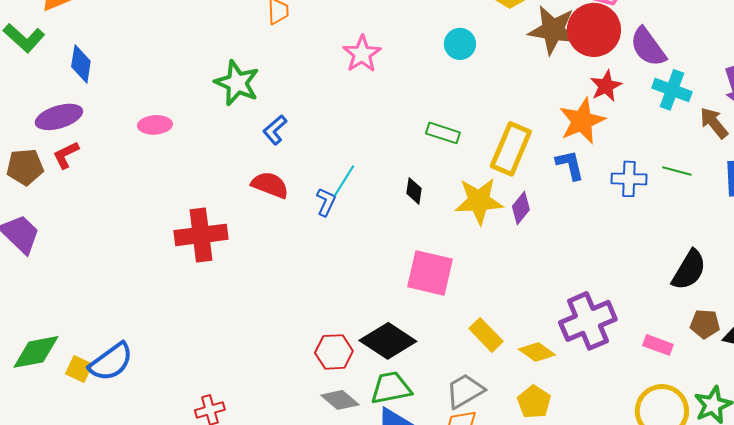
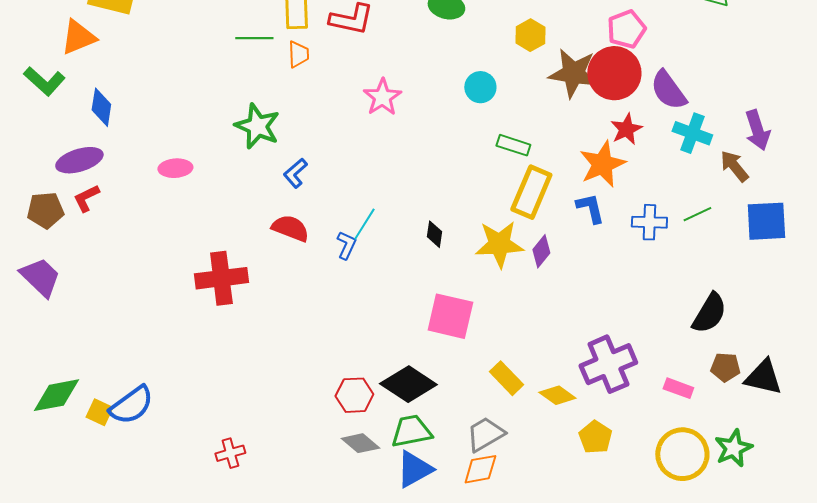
green rectangle: (443, 133) -> (513, 145), moved
green line: (677, 171) -> (697, 214), turned -40
yellow pentagon: (534, 402) -> (595, 437), moved

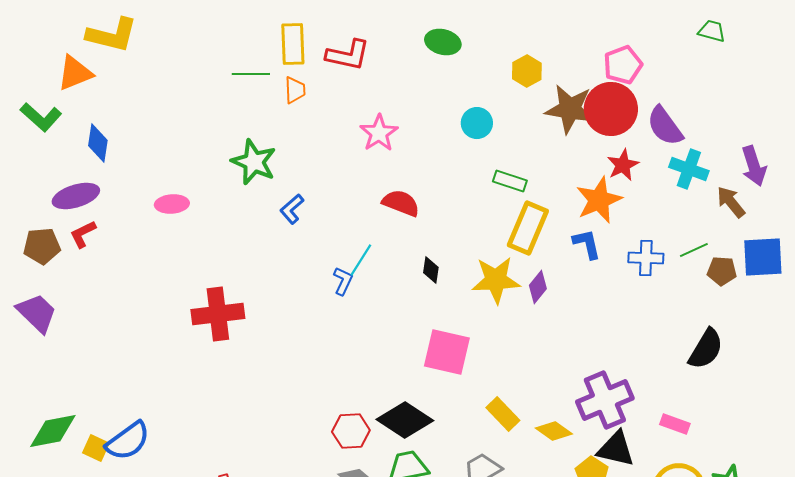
red semicircle: (290, 228) -> (401, 203), moved
brown pentagon: (725, 367) -> (722, 271), moved
black triangle: (763, 377) -> (616, 449), moved

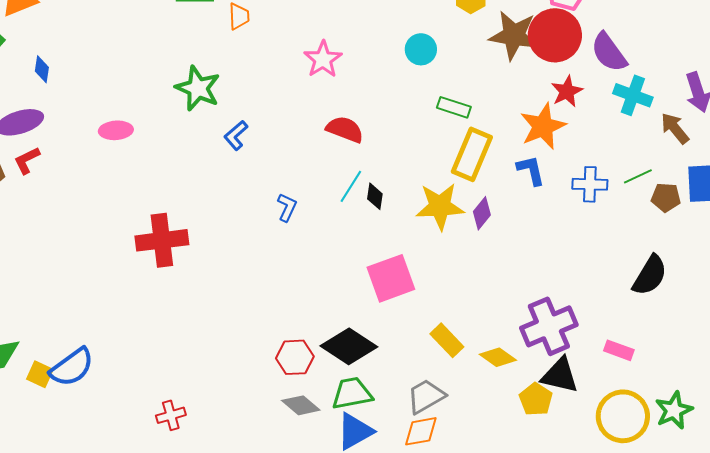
blue diamond: (98, 143) -> (42, 69), size x0.7
cyan line: (361, 260) -> (351, 186), moved
pink square: (447, 352) -> (391, 278), turned -33

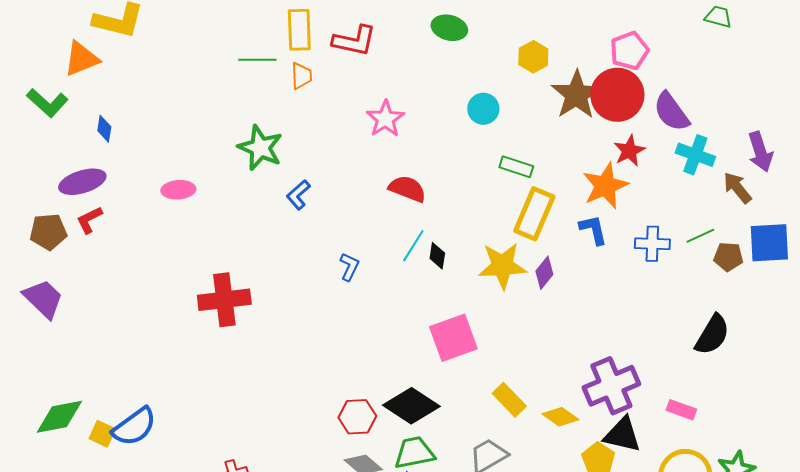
brown star: (514, 35) -> (576, 95), turned 30

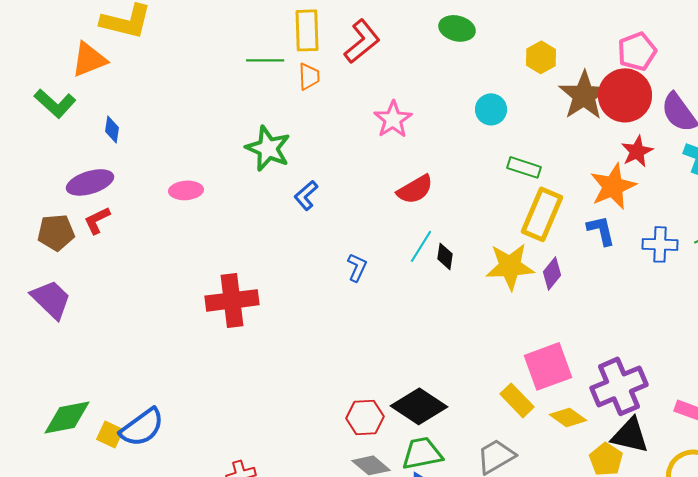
red L-shape: (354, 41) -> (362, 41), turned -51
red semicircle: (407, 189) -> (415, 189), turned 129
pink square: (453, 338) -> (548, 366), moved

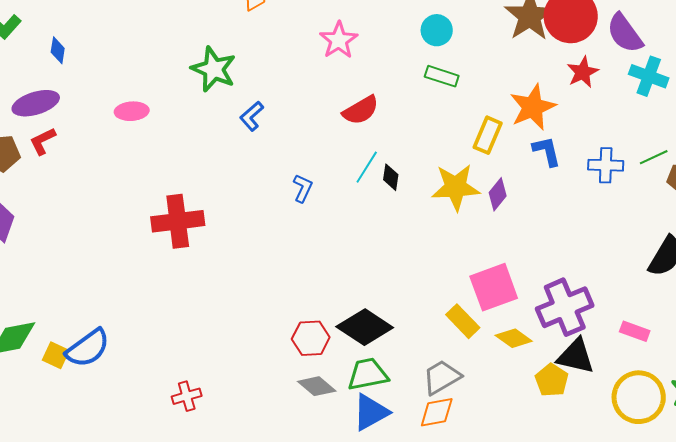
green rectangle: (524, 167) -> (442, 76), moved
orange star: (613, 186) -> (533, 107), moved
yellow rectangle: (542, 214) -> (488, 135), size x0.7

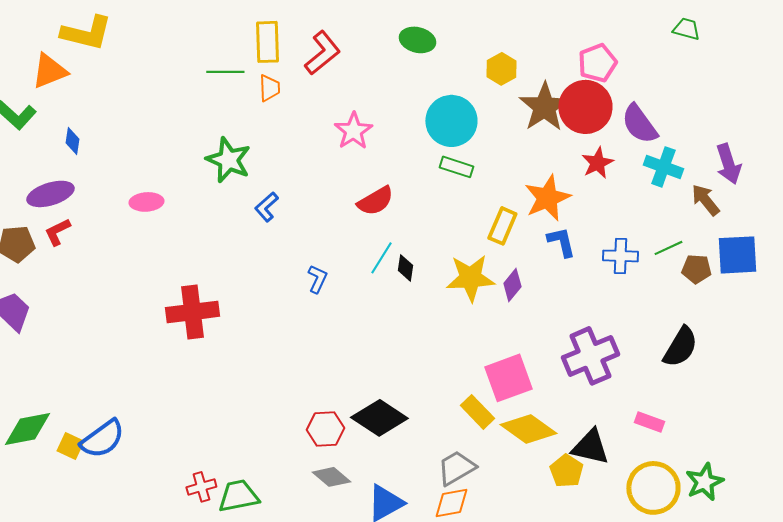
cyan circle: (437, 30) -> (451, 121), size x1.6
purple cross: (565, 307) -> (590, 356), moved
yellow diamond: (514, 338) -> (528, 429), size x1.5
green trapezoid: (368, 374) -> (238, 496), moved

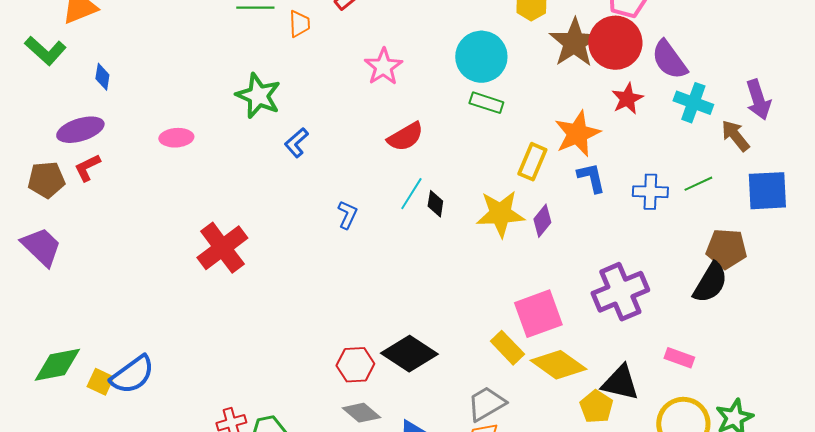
brown pentagon: (696, 269) -> (726, 249), moved, size x1.4
red cross: (192, 312) -> (222, 248), turned -30

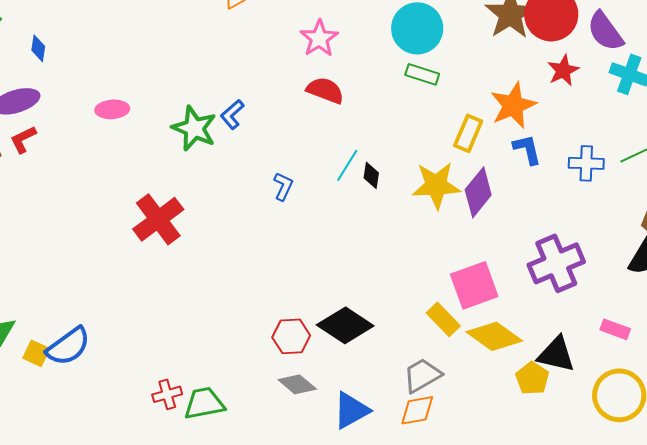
green star: (258, 96) -> (194, 128), moved
red semicircle: (405, 137) -> (325, 90), moved, turned -129
purple diamond: (542, 221) -> (478, 192), size x1.5

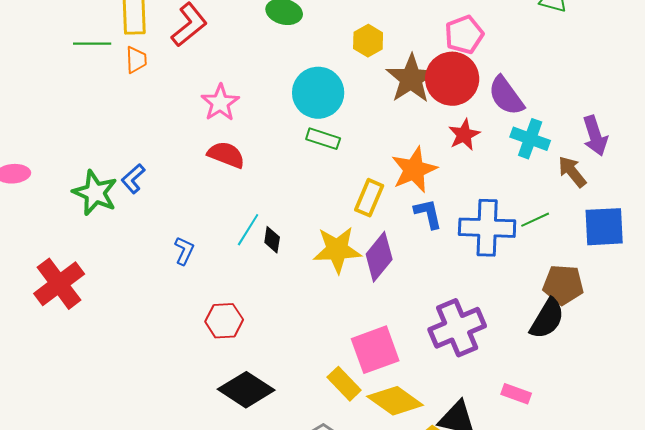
blue cross: (586, 163) -> (487, 228), size x1.6
red hexagon: (291, 336) -> (224, 321), moved

